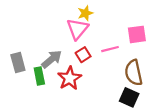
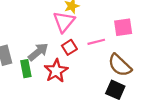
brown semicircle: (134, 73) -> (120, 65), turned -35

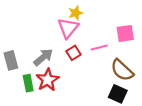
green rectangle: (26, 69) -> (28, 83), moved
red star: (56, 71) -> (48, 80), moved

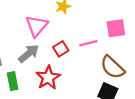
pink triangle: (68, 28) -> (37, 26), moved
red star: (48, 80) -> (48, 78), moved

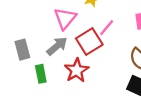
pink line: (88, 43) -> (107, 28), moved, turned -36
red square: (61, 49) -> (89, 42), size x1.6

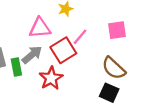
pink triangle: (65, 18) -> (40, 28), turned 45
green rectangle: (41, 74) -> (16, 67), moved

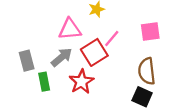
green rectangle: (16, 67) -> (44, 82), moved
brown semicircle: (114, 68) -> (147, 71), turned 40

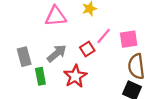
pink triangle: (70, 29) -> (56, 16), moved
pink square: (150, 31) -> (129, 39), moved
red square: (94, 52) -> (87, 49), size x0.6

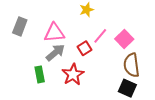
pink triangle: (56, 16) -> (54, 33), moved
pink square: (129, 39) -> (124, 39), turned -36
gray rectangle: (24, 57) -> (20, 26), moved, turned 36

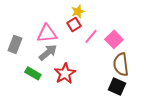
gray rectangle: (20, 26) -> (15, 44), moved
red square: (85, 48) -> (74, 24), moved
green rectangle: (40, 74) -> (33, 73), turned -49

